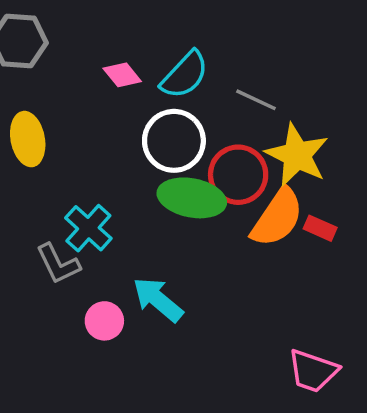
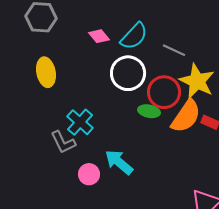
green ellipse: (192, 198) -> (149, 111), moved, size x0.6

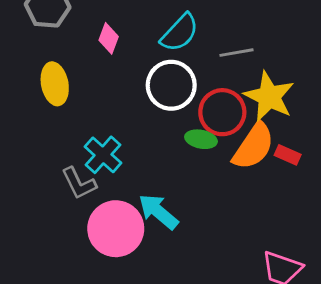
pink diamond: (99, 36) -> (109, 38), moved, turned 60
gray line: (174, 50) -> (236, 53), turned -35
pink circle: (89, 174) -> (116, 229), size x1.8

